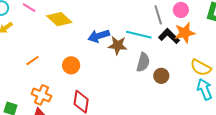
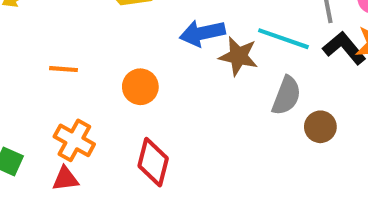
orange line: (33, 61) -> (63, 69), turned 32

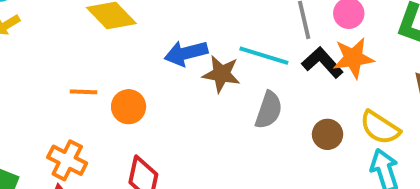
orange line: (63, 69) -> (84, 92), moved
brown circle: (320, 127) -> (328, 134), moved

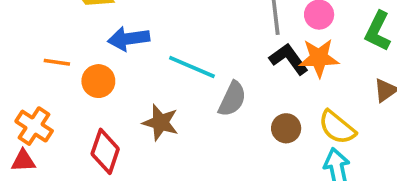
blue arrow: (186, 53) -> (129, 39), moved
cyan line: (264, 56) -> (192, 67), moved
brown star: (221, 74) -> (160, 123), moved

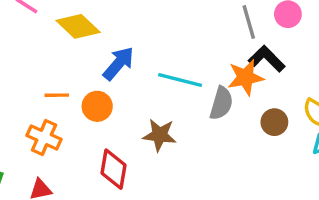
blue arrow: (129, 39) -> (119, 63), turned 147
orange star: (319, 58) -> (245, 77), moved
orange cross: (34, 126) -> (44, 137), moved

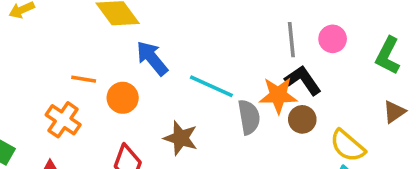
blue arrow: (119, 63) -> (152, 58), turned -90
gray semicircle: (221, 103) -> (249, 117), turned -36
brown circle: (274, 122) -> (302, 119), moved

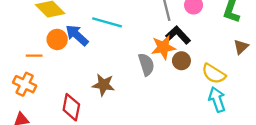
cyan line: (211, 86) -> (107, 22), moved
orange circle: (123, 98) -> (57, 39), moved

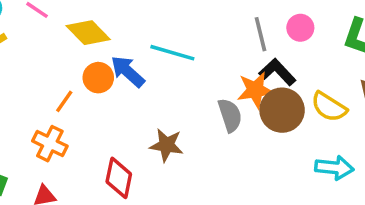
orange line: (34, 56) -> (64, 101), turned -56
brown circle: (181, 61) -> (282, 110), size x1.6
yellow semicircle: (214, 74) -> (329, 107), moved
cyan arrow: (217, 99) -> (334, 168), turned 115

